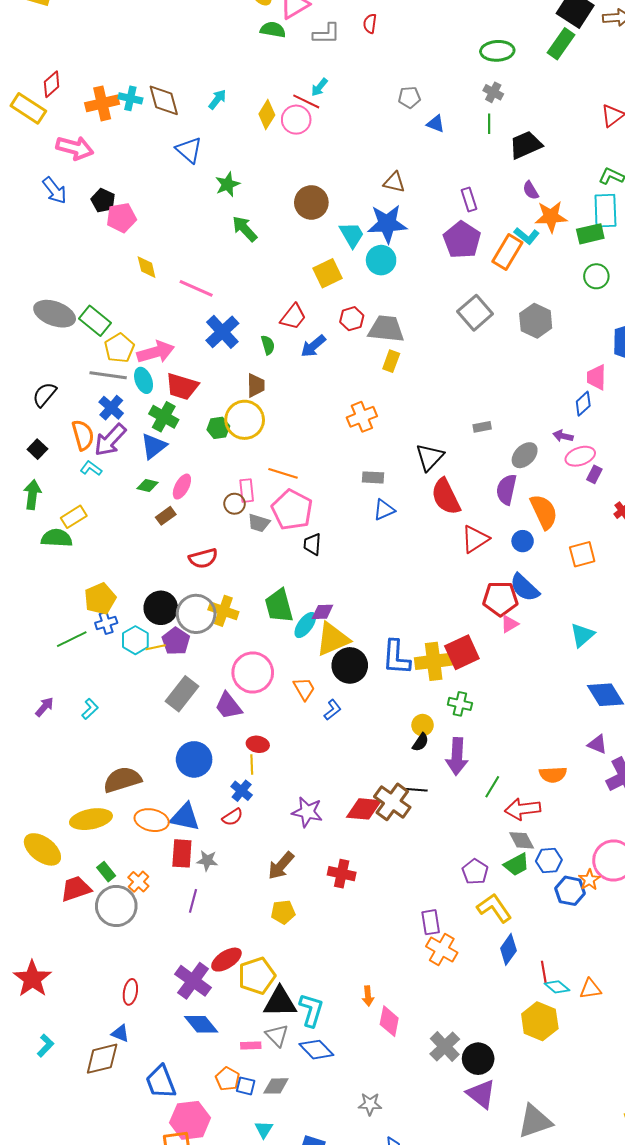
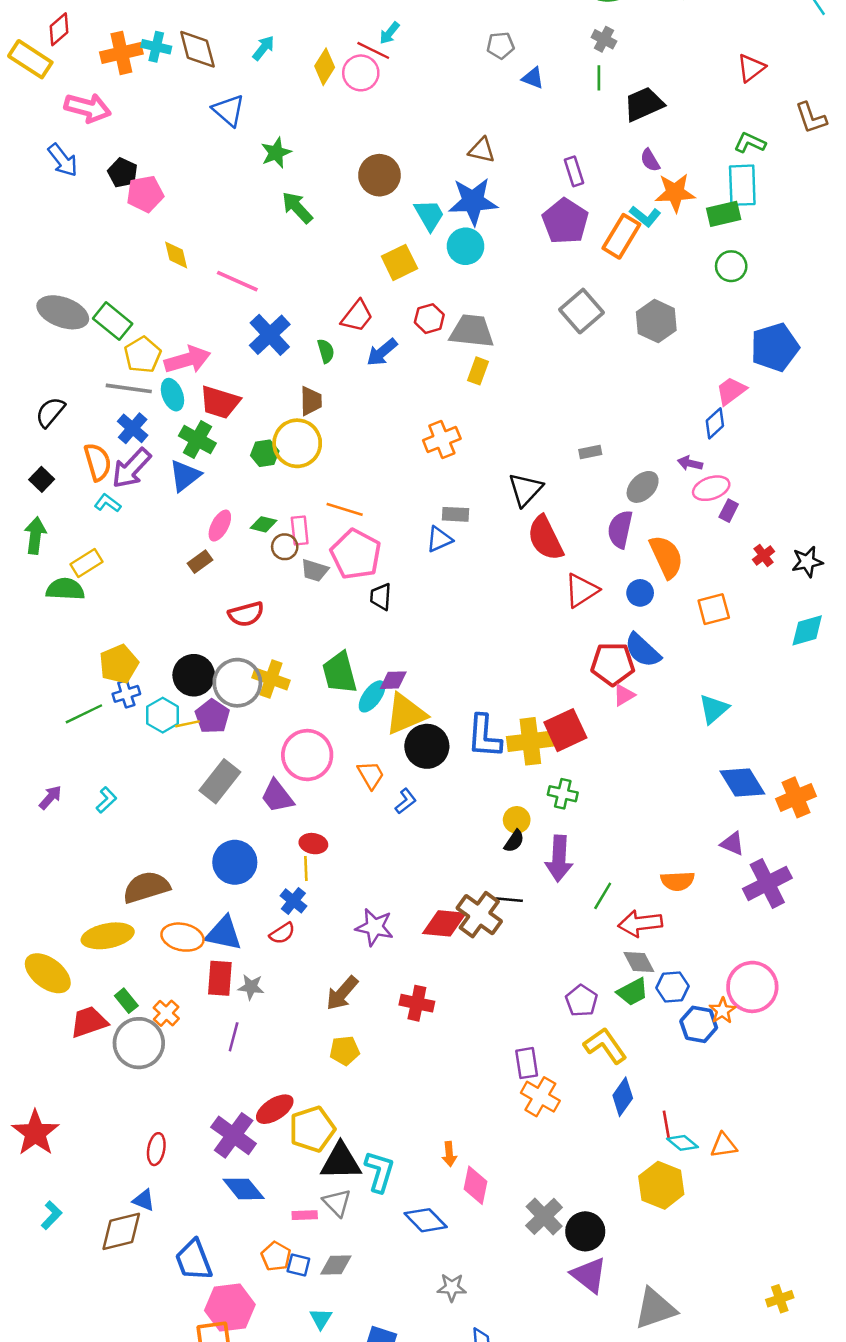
pink trapezoid: (596, 377) -> (731, 391), turned 52
green diamond: (148, 486) -> (264, 524), moved
blue triangle: (384, 510) -> (439, 539), moved
blue diamond: (316, 1050) -> (426, 1220), moved

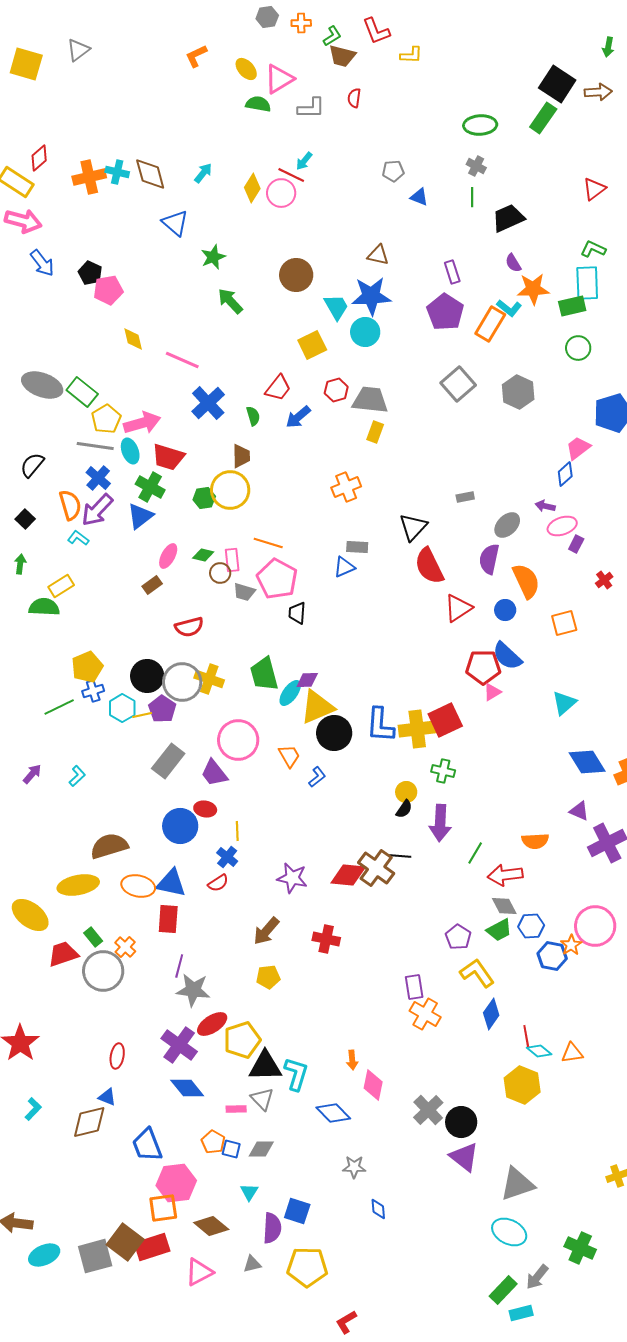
pink arrow: (88, 108) -> (23, 221), moved
green arrow: (35, 536) -> (20, 564), size x0.7
red ellipse: (313, 844) -> (205, 809), moved
gray star: (251, 987) -> (193, 990), moved, size x1.6

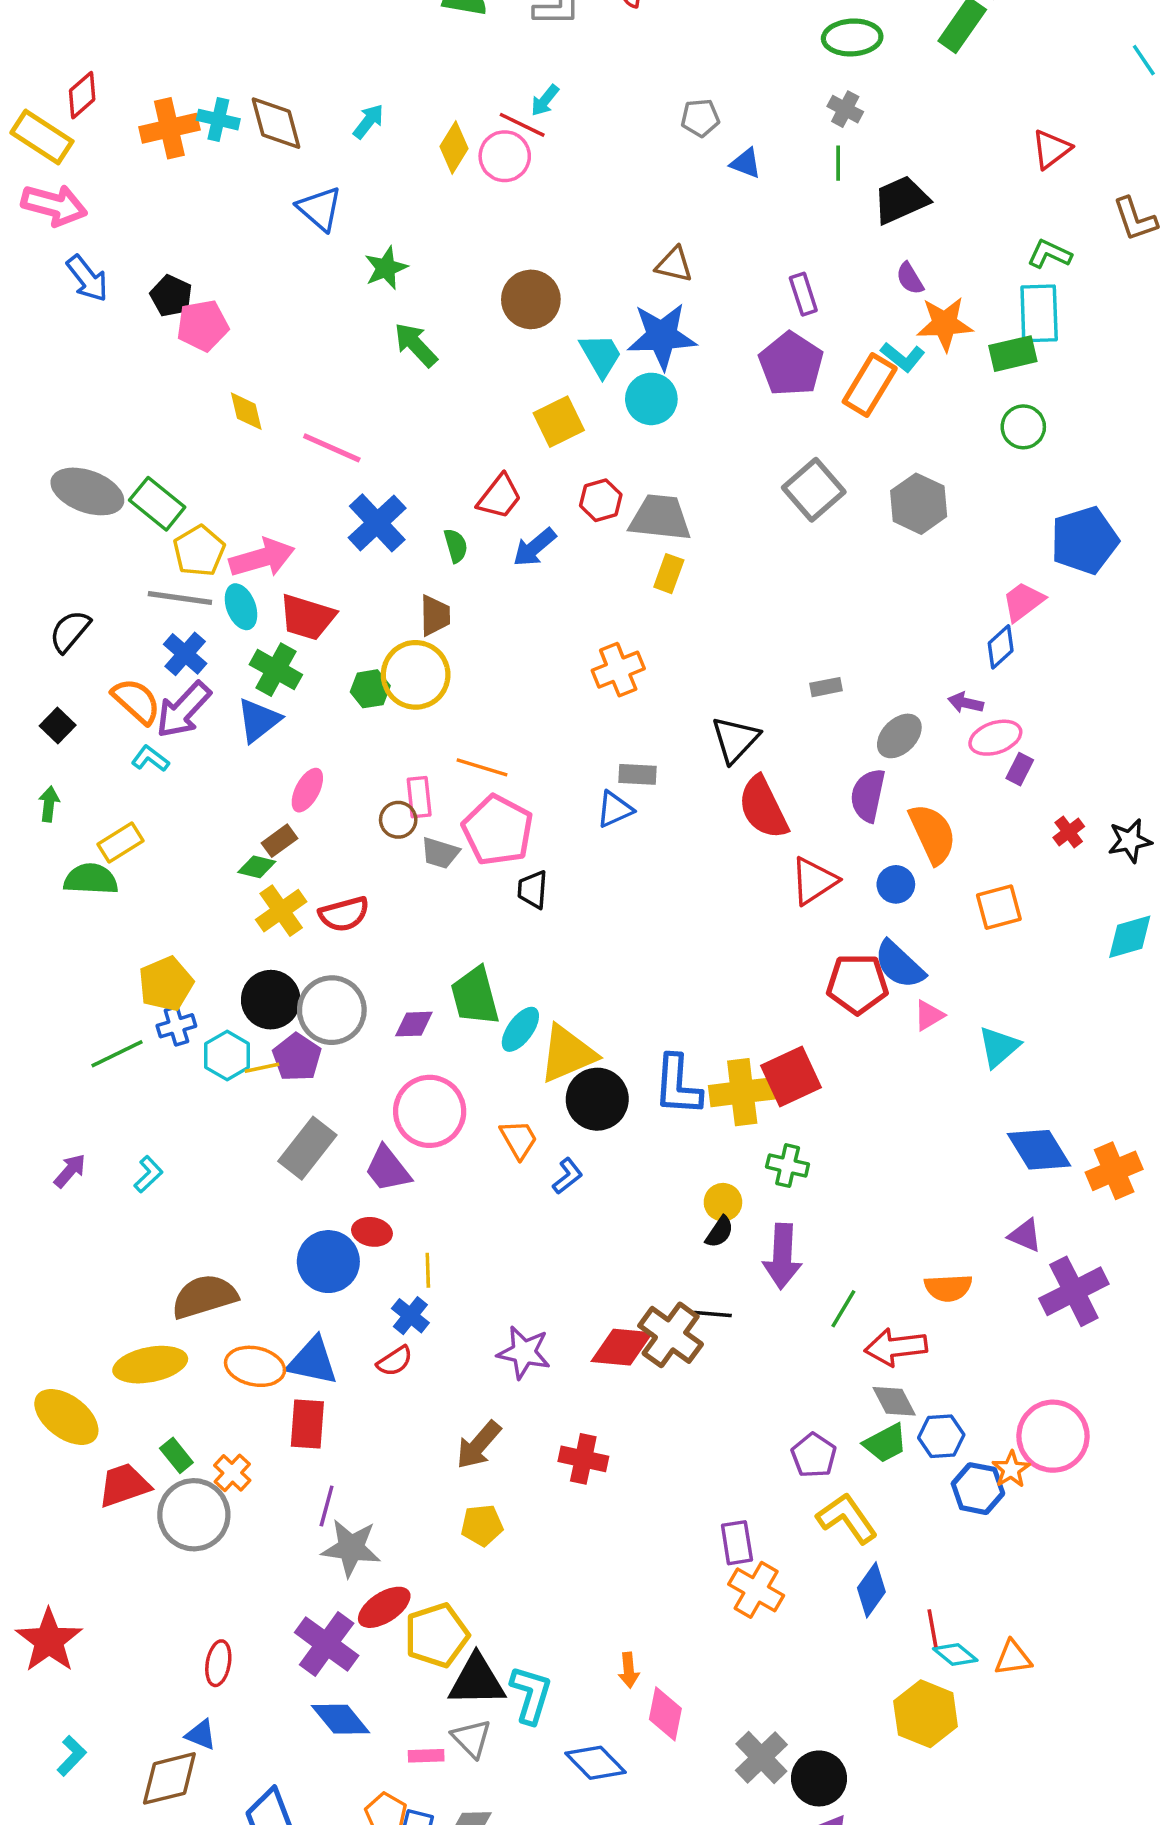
orange semicircle: (70, 505) -> (136, 701), turned -32
green diamond: (203, 555) -> (257, 867), moved
yellow cross: (209, 679) -> (281, 911), moved, turned 36
purple diamond: (307, 680) -> (414, 1024), moved
pink triangle: (492, 692) -> (929, 1015), moved

